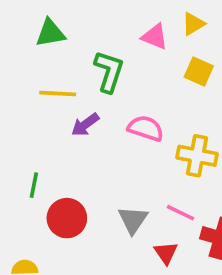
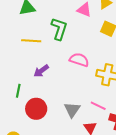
purple arrow: (85, 125) -> (41, 71), moved

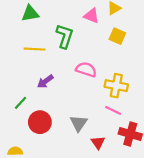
green line: (18, 91) -> (21, 103), turned 32
pink line: (98, 106) -> (113, 110), moved

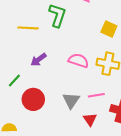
yellow square: (117, 36) -> (109, 29), moved
pink semicircle: (86, 69) -> (78, 61), moved
pink line: (113, 110) -> (96, 95), moved, turned -35

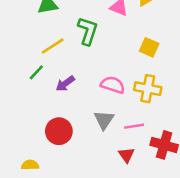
yellow line: (28, 28) -> (53, 46), turned -36
green line: (14, 81) -> (36, 72), moved
gray triangle: (71, 100) -> (104, 120), moved

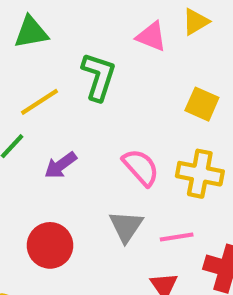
pink semicircle: (113, 85) -> (141, 167), turned 30

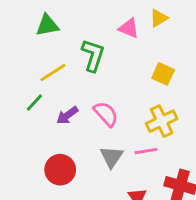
pink semicircle: (141, 167) -> (106, 114), moved
yellow cross: (200, 174) -> (162, 121), turned -36
pink line: (177, 237) -> (146, 151), moved

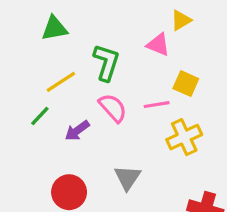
pink triangle: (129, 28) -> (158, 45), moved
pink semicircle: (106, 114) -> (113, 108), moved
pink line: (146, 151) -> (157, 105), moved

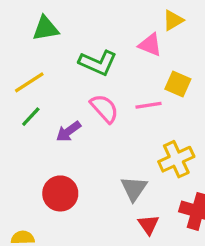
green L-shape: (106, 62) -> (98, 63), turned 96
yellow line: (61, 82) -> (29, 82), moved
yellow cross: (184, 137) -> (176, 159), moved
gray triangle: (127, 178) -> (134, 189), moved

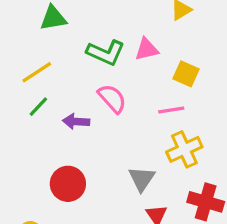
pink triangle: (150, 45) -> (147, 49), moved, turned -35
pink line: (149, 105) -> (171, 110), moved
purple arrow: (68, 131) -> (76, 121), turned 40

